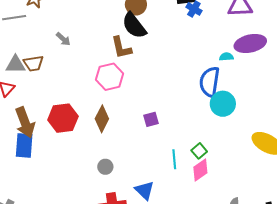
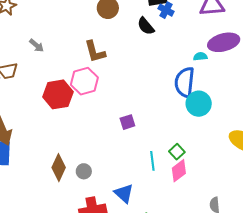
black semicircle: (134, 25) -> (146, 26), moved, size x0.7
red hexagon: (63, 118) -> (58, 94), moved
brown diamond: (102, 119) -> (59, 168), moved

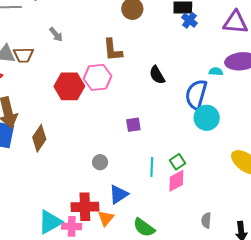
black semicircle: (146, 26) -> (157, 75), moved
brown diamond: (59, 168) -> (39, 138), moved
gray circle: (84, 171) -> (100, 162), moved
blue triangle: (124, 193) -> (119, 194), turned 35

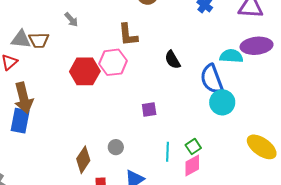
cyan semicircle: (216, 72) -> (231, 56), size x1.6
blue semicircle: (196, 94) -> (212, 79), turned -36
brown diamond: (39, 138) -> (83, 160), moved

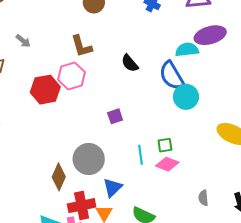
gray circle: (116, 147) -> (89, 159), size x2.0
green square: (193, 147) -> (165, 145), turned 35
pink diamond: (192, 166) -> (167, 164), turned 60

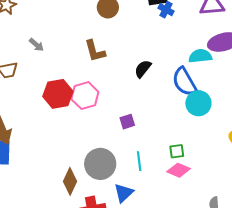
black semicircle: (130, 63) -> (143, 69), turned 78
pink hexagon: (71, 76) -> (85, 96), moved
cyan line: (141, 155) -> (139, 161), moved

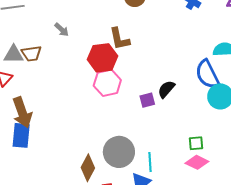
black semicircle: (143, 69) -> (166, 89), moved
red hexagon: (58, 94) -> (102, 58), moved
purple square: (127, 122) -> (147, 100), moved
cyan line: (139, 161) -> (150, 162), moved

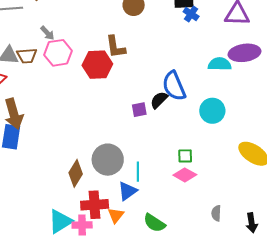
gray arrow: (62, 30) -> (47, 33), moved
blue semicircle: (207, 74) -> (174, 86), moved
pink hexagon: (107, 83) -> (58, 53), moved

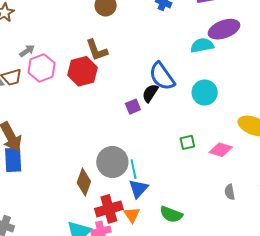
gray arrow: (47, 33) -> (27, 51), turned -70
cyan line: (138, 172) -> (134, 169), moved
pink diamond: (185, 175) -> (221, 150), moved

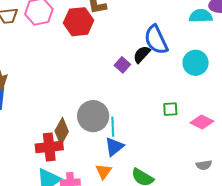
purple square: (133, 107) -> (122, 65), turned -35
gray semicircle: (230, 192) -> (204, 165), turned -98
red cross: (109, 209) -> (49, 147), moved

